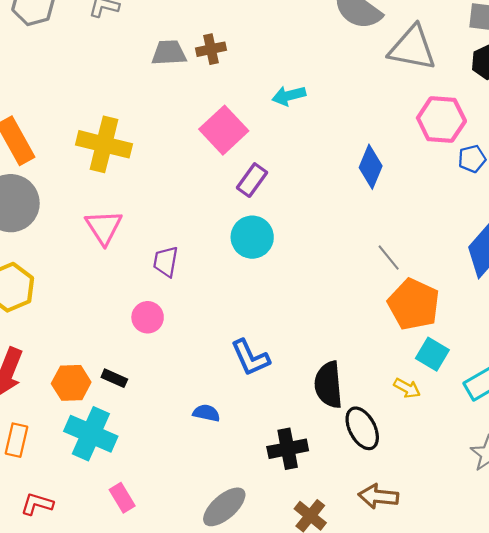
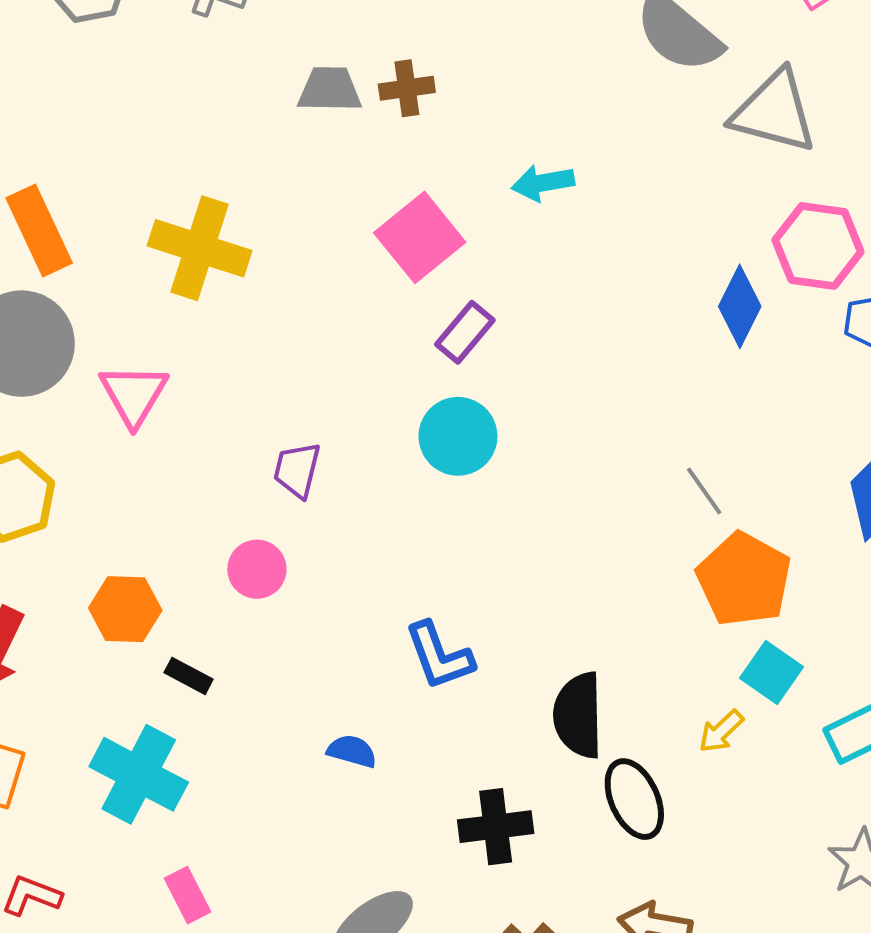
blue diamond: (371, 167) -> (740, 306), moved
pink triangle: (104, 227) -> (134, 395), moved
orange hexagon: (71, 383) -> (125, 609), moved
yellow arrow: (407, 388) -> (721, 731), turned 104

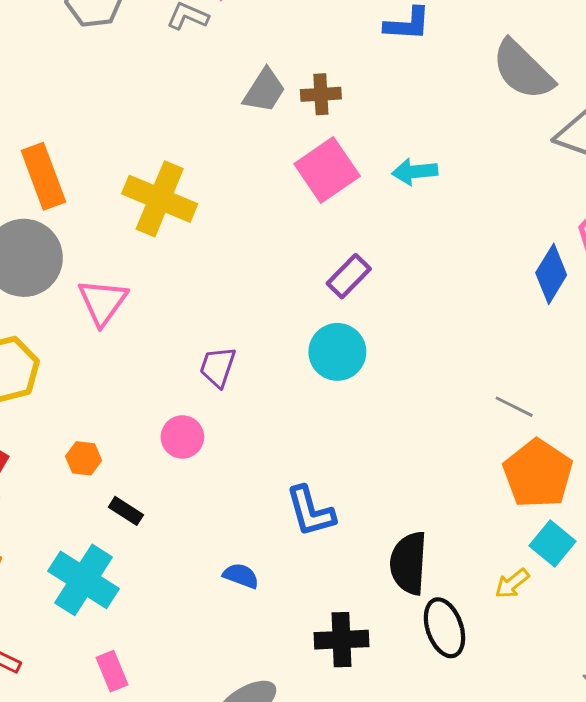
gray trapezoid: (330, 90) -> (264, 91), turned 117
pink square: (420, 237) -> (327, 170), moved
gray line: (704, 491) -> (514, 407), turned -33
orange hexagon: (125, 609) -> (84, 458), size x0.7

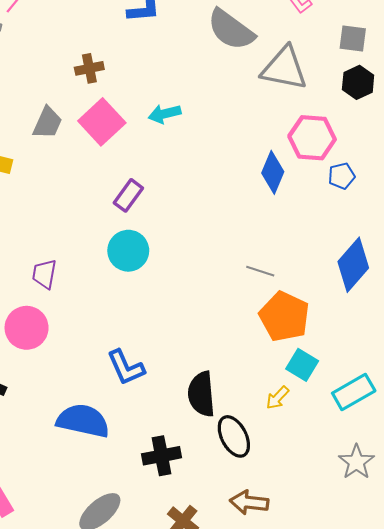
gray trapezoid: (264, 91) -> (48, 123), moved
pink circle: (182, 437) -> (27, 328), size x1.4
blue semicircle: (241, 576) -> (83, 421), size x2.0

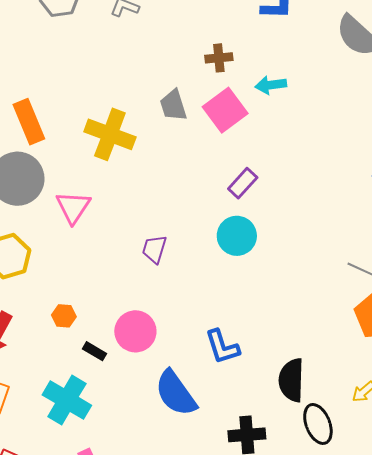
cyan arrow: (164, 114) -> (271, 85), moved
gray trapezoid: (48, 123) -> (173, 105), turned 132
pink circle: (27, 328) -> (135, 331), moved
blue semicircle: (83, 421) -> (176, 393), turned -144

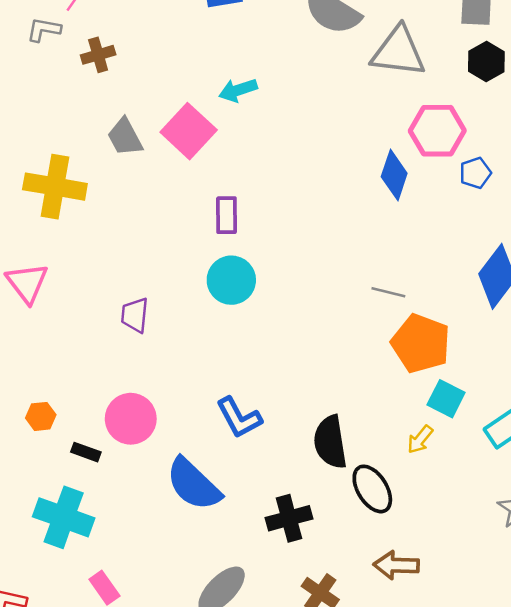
brown cross: (219, 58) -> (98, 55), moved
purple rectangle: (243, 183) -> (226, 215), turned -32

